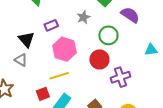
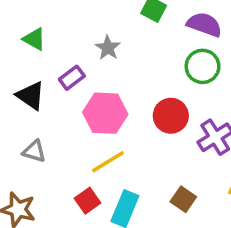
gray star: (84, 17) -> (108, 48), moved
green circle: (108, 35) -> (203, 66), moved
black triangle: (26, 39) -> (31, 96), moved

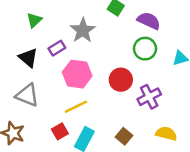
green triangle: (34, 39) -> (34, 20), turned 42
gray star: (108, 48) -> (83, 30), size x1.5
gray triangle: (34, 151) -> (27, 95), size x1.5

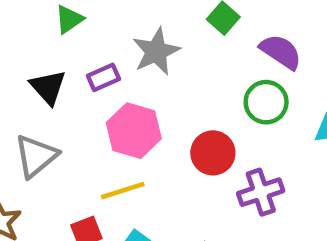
gray triangle: (27, 95) -> (36, 156), turned 50

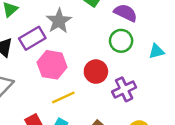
purple rectangle: (103, 77) -> (32, 38), size x1.5
yellow line: (123, 191) -> (63, 97), moved

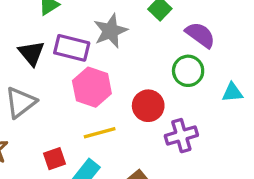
purple rectangle: (32, 38) -> (72, 48), turned 35

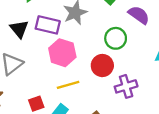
green circle: (188, 71) -> (116, 38), moved

